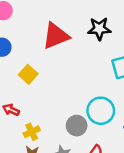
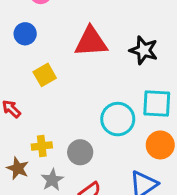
cyan circle: (101, 111) -> (118, 119), moved
yellow cross: (32, 132) -> (42, 146), moved

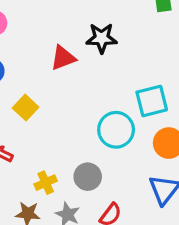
red triangle: (91, 42) -> (63, 58), size x0.7
black star: (144, 50) -> (102, 38), moved

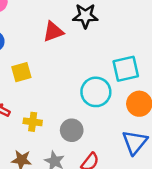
yellow square: (26, 108) -> (21, 72), turned 30
yellow cross: (46, 183) -> (33, 122), moved, turned 30

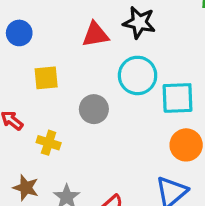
cyan circle: (96, 92) -> (138, 75), moved
gray circle: (72, 130) -> (94, 109), moved

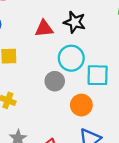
gray circle: (94, 109) -> (55, 81), moved
orange circle: (186, 145) -> (81, 105), moved

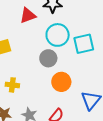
orange circle: (81, 105) -> (61, 82), moved

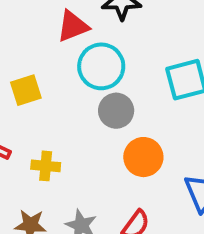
cyan circle: (58, 35) -> (101, 66), moved

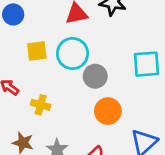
cyan circle: (101, 66) -> (72, 54), moved

